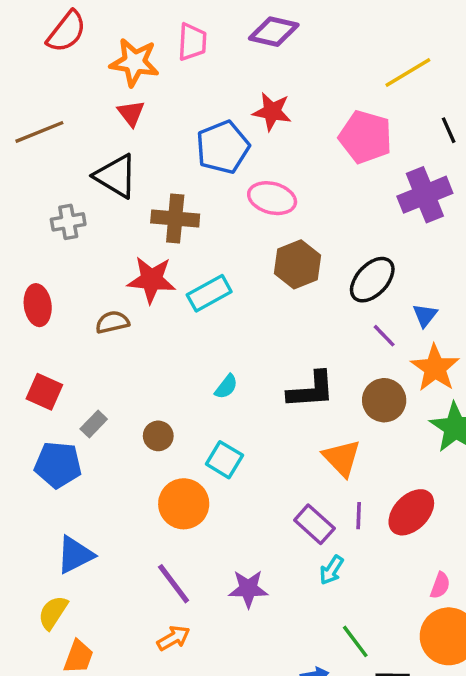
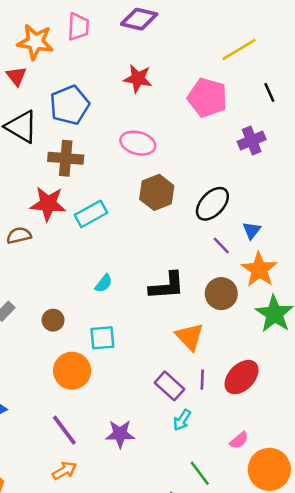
red triangle: (131, 113) -> (16, 76), moved
blue pentagon: (223, 147) -> (70, 105), moved
purple cross: (425, 195) -> (252, 141), size x0.7
cyan square: (224, 460) -> (102, 338), turned -36
pink semicircle: (440, 585) -> (239, 440), moved, turned 30

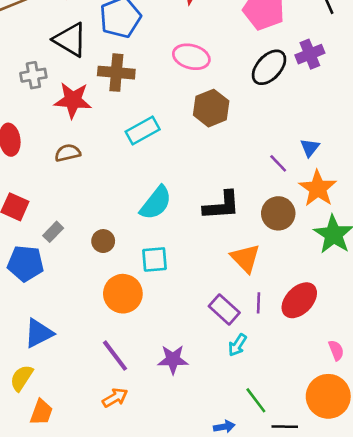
red star: (48, 204) -> (73, 100), moved
black ellipse: (212, 204) -> (269, 67), moved
cyan semicircle: (104, 283) -> (156, 203), size x1.8
pink semicircle: (239, 440) -> (336, 350), moved, turned -72

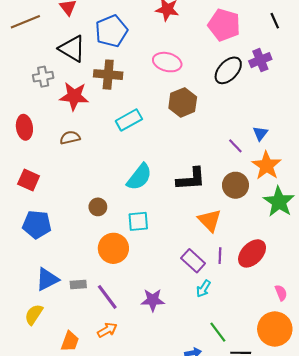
gray rectangle: (53, 232) -> (78, 285), moved, turned 42
orange trapezoid: (41, 412) -> (70, 341), moved

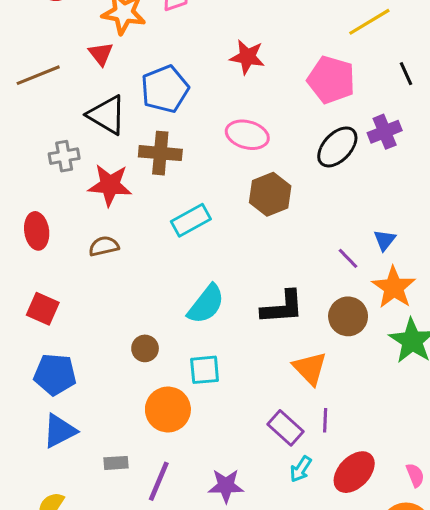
red ellipse: (252, 253) -> (354, 472), moved
blue triangle: (47, 279) -> (60, 431), moved
purple line: (107, 297) -> (159, 481), turned 60

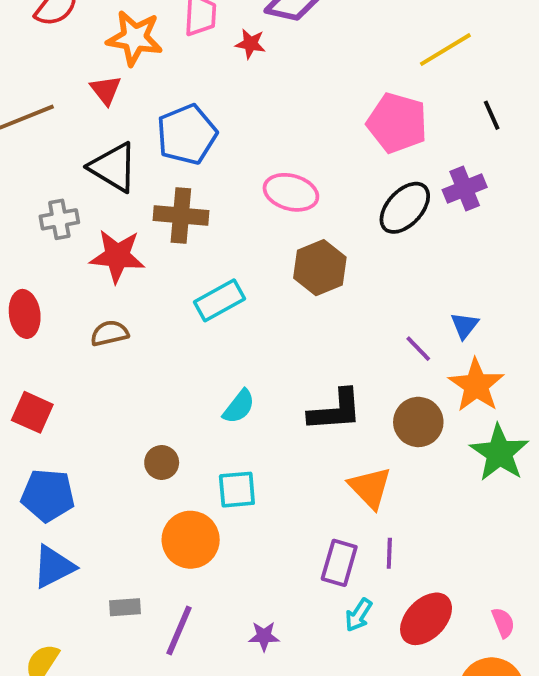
red star: (247, 57) -> (250, 44), moved, size x0.7
cyan semicircle: (206, 304) -> (239, 407), size x0.7
purple rectangle: (285, 428) -> (339, 563), turned 64
purple star: (226, 486) -> (264, 636), size x0.7

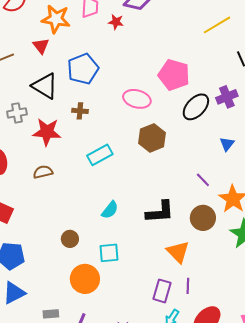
pink pentagon: (397, 123) -> (174, 75), moved
brown cross: (181, 215) -> (80, 111), size x0.6
blue triangle: (465, 325) -> (227, 144), moved

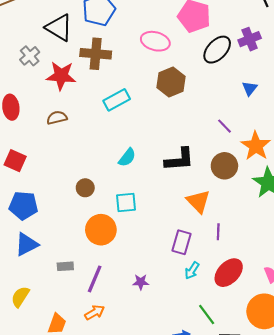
brown cross: (80, 111) -> (96, 54), size x1.8
gray cross: (17, 113) -> (30, 56), turned -30
purple line: (188, 286) -> (218, 232), moved

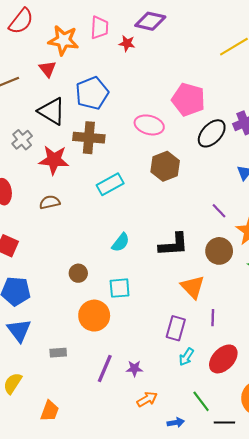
blue triangle: (27, 244) -> (19, 330), turned -40
purple line: (95, 279) -> (105, 368), moved
orange arrow: (95, 312) -> (147, 399), moved

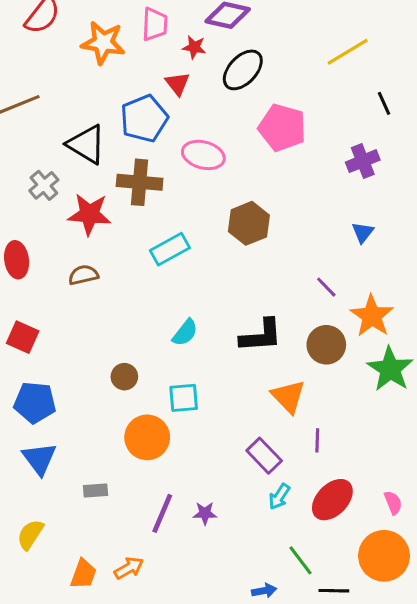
red triangle: (48, 69) -> (178, 84), moved
pink ellipse: (149, 125) -> (203, 155), moved
black ellipse: (212, 133) -> (243, 70), moved
purple rectangle: (176, 328) -> (264, 456), turned -60
orange arrow: (147, 399) -> (129, 568), moved

